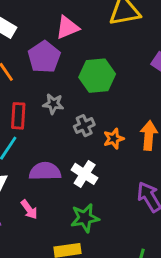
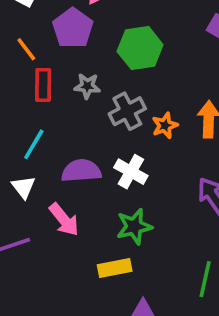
red rectangle: (18, 116) -> (43, 85), moved
gray cross: (84, 126) -> (127, 111), size x1.4
pink arrow: (29, 210) -> (64, 220), size x1.4

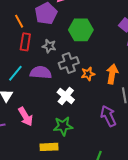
purple semicircle: (81, 171) -> (41, 73), moved

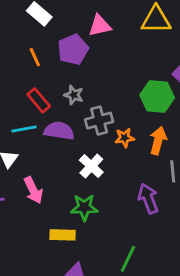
green hexagon: (81, 30) -> (157, 96), moved
red rectangle: (25, 42) -> (39, 100), moved, turned -54
cyan line: (15, 73) -> (24, 129), turned 36

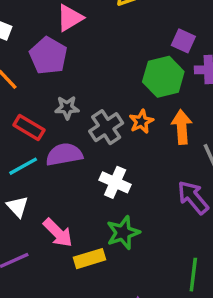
orange star: (125, 138) -> (141, 121), moved
yellow rectangle: (63, 235) -> (89, 259), moved

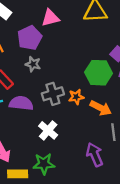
gray star: (67, 108) -> (33, 64), moved
orange arrow: (182, 127) -> (101, 108), turned 105

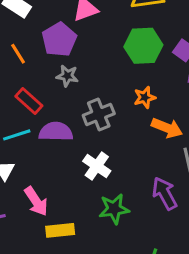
green hexagon: (99, 73) -> (143, 46), moved
orange star: (76, 97) -> (145, 97), moved
green star: (44, 164) -> (114, 209), moved

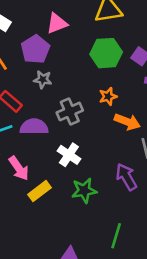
pink arrow: (36, 201) -> (19, 168), moved
yellow rectangle: (60, 230) -> (39, 191), moved, turned -30

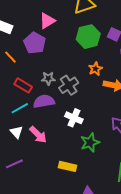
gray star: (43, 80) -> (48, 78), moved
yellow rectangle: (39, 191) -> (67, 166), moved, turned 60

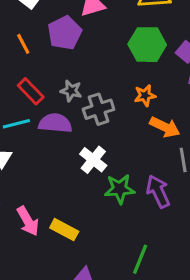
pink arrow: (38, 135) -> (28, 221), moved
green star: (90, 143) -> (120, 189), moved

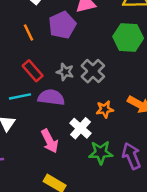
orange star: (145, 95) -> (105, 109), moved
gray cross: (99, 109) -> (93, 71), moved, turned -30
pink arrow: (28, 221) -> (50, 141), moved

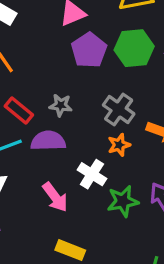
purple pentagon: (62, 25) -> (89, 50), moved
gray cross: (93, 71) -> (119, 109), moved

